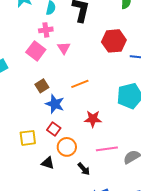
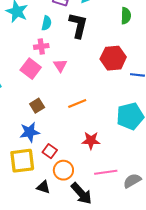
blue star: (55, 104) -> (30, 132), moved, turned -30
yellow square: (28, 138) -> (22, 161), size x1.4
black arrow: (84, 169) -> (81, 193), size x1.6

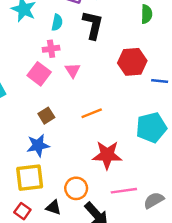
red star: (91, 141) -> (107, 155), size x1.4
red square: (50, 151) -> (22, 211), moved

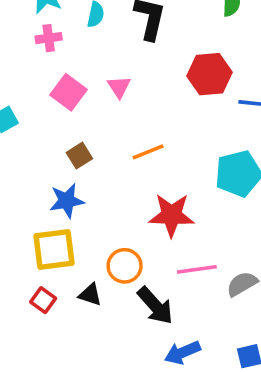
pink cross: (51, 49) -> (49, 38), moved

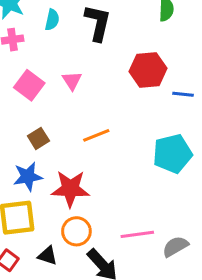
red star: (172, 215) -> (70, 189), moved

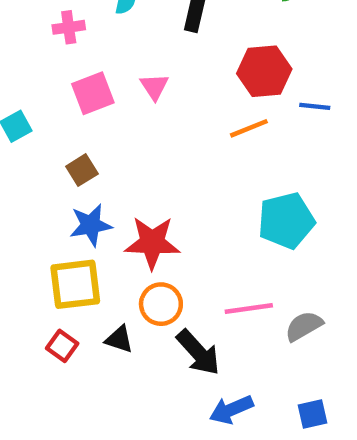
pink square: (29, 85) -> (93, 93), turned 32
orange line: (96, 135) -> (249, 128), moved
brown square: (38, 138) -> (82, 170), moved
cyan pentagon: (172, 154) -> (286, 221), moved

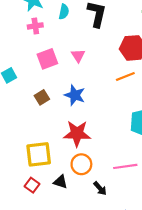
blue star: (91, 225) -> (75, 95), moved, turned 30
black arrow: (198, 352) -> (100, 188), size x0.6

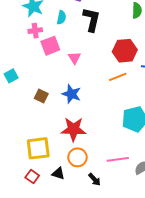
pink square: (47, 59) -> (50, 46), moved
brown square: (42, 97) -> (41, 96), turned -32

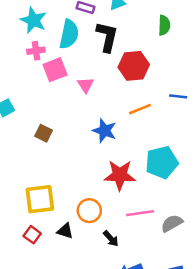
cyan semicircle: (61, 17) -> (69, 34), size x1.6
red hexagon: (125, 51) -> (134, 66), moved
blue star: (71, 94) -> (105, 131), moved
red star: (73, 129) -> (120, 175), moved

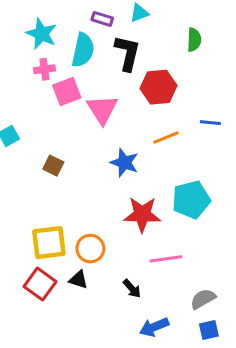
pink triangle: (85, 85) -> (102, 109), size x1.6
orange circle: (89, 211) -> (90, 249), moved
gray semicircle: (172, 223) -> (203, 299), moved
red square: (32, 235) -> (40, 284), size x1.5

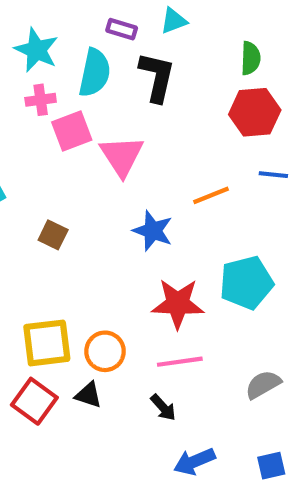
red hexagon: (159, 87) -> (255, 112), moved
pink line: (166, 259) -> (180, 362), moved
gray semicircle: (203, 299) -> (263, 385), moved

